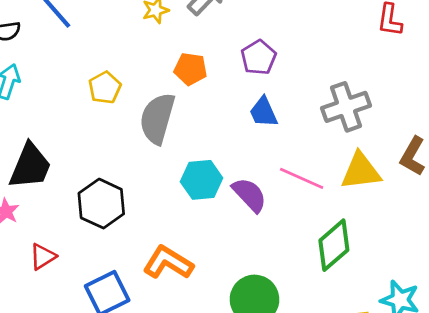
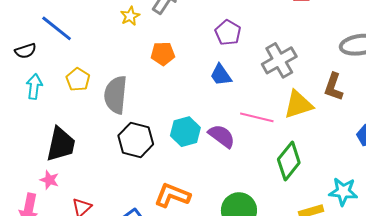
purple pentagon: (259, 57) -> (228, 33), moved
yellow pentagon: (105, 88) -> (78, 79), moved
gray semicircle: (157, 118) -> (116, 95), moved
black hexagon: (101, 204) -> (136, 140), moved

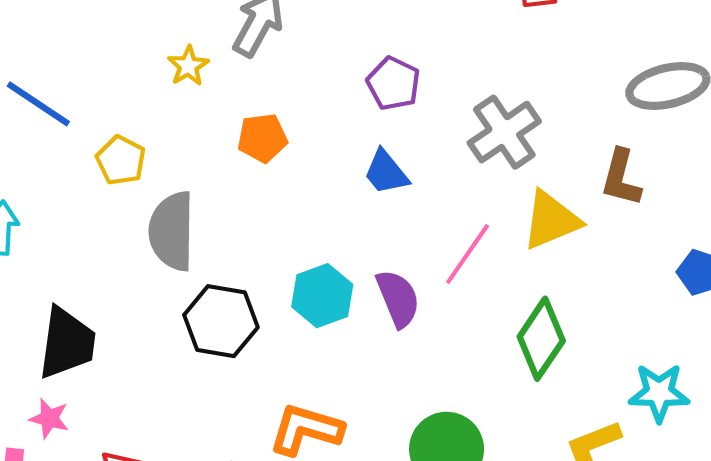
yellow pentagon: (78, 79) -> (121, 160), moved
pink line: (257, 117) -> (468, 254), turned -64
purple semicircle: (222, 136) -> (398, 298), turned 36

